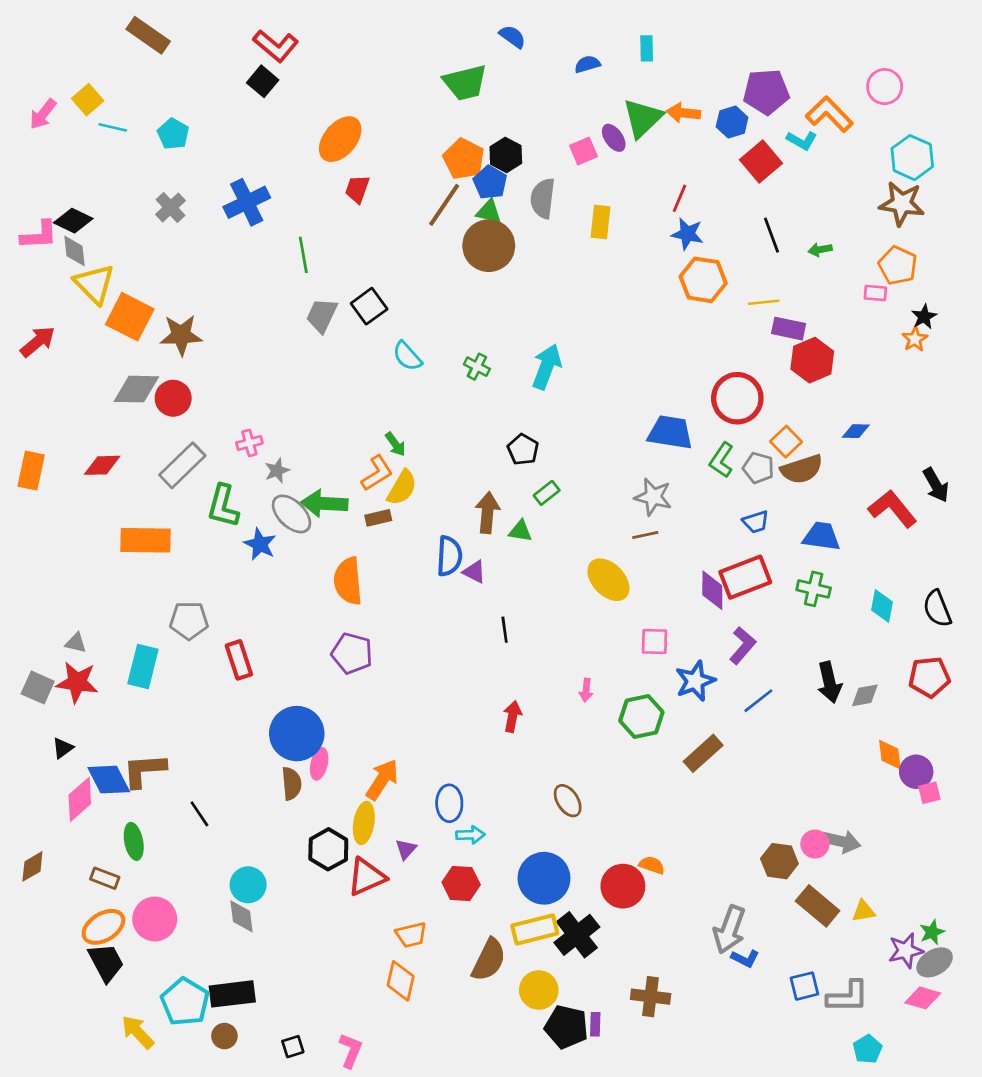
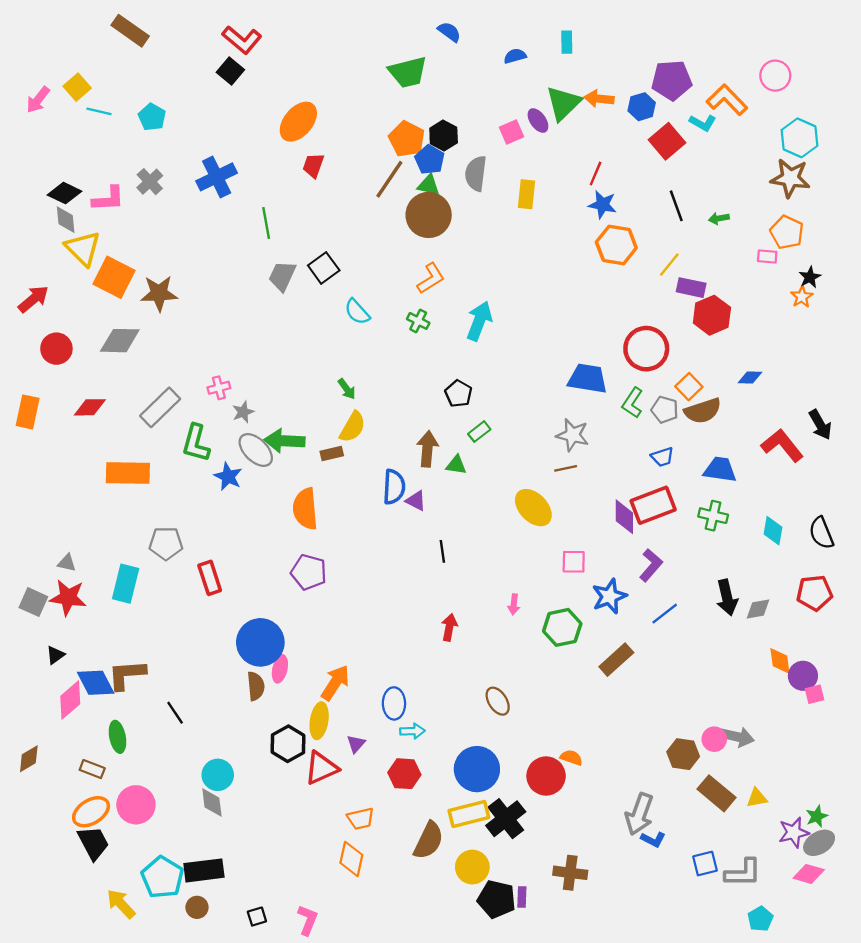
pink L-shape: (39, 235) -> (108, 199), moved
yellow line: (764, 302) -> (669, 265), turned -45
red circle: (173, 398) -> (56, 349), moved
orange L-shape: (377, 473) -> (431, 278), moved

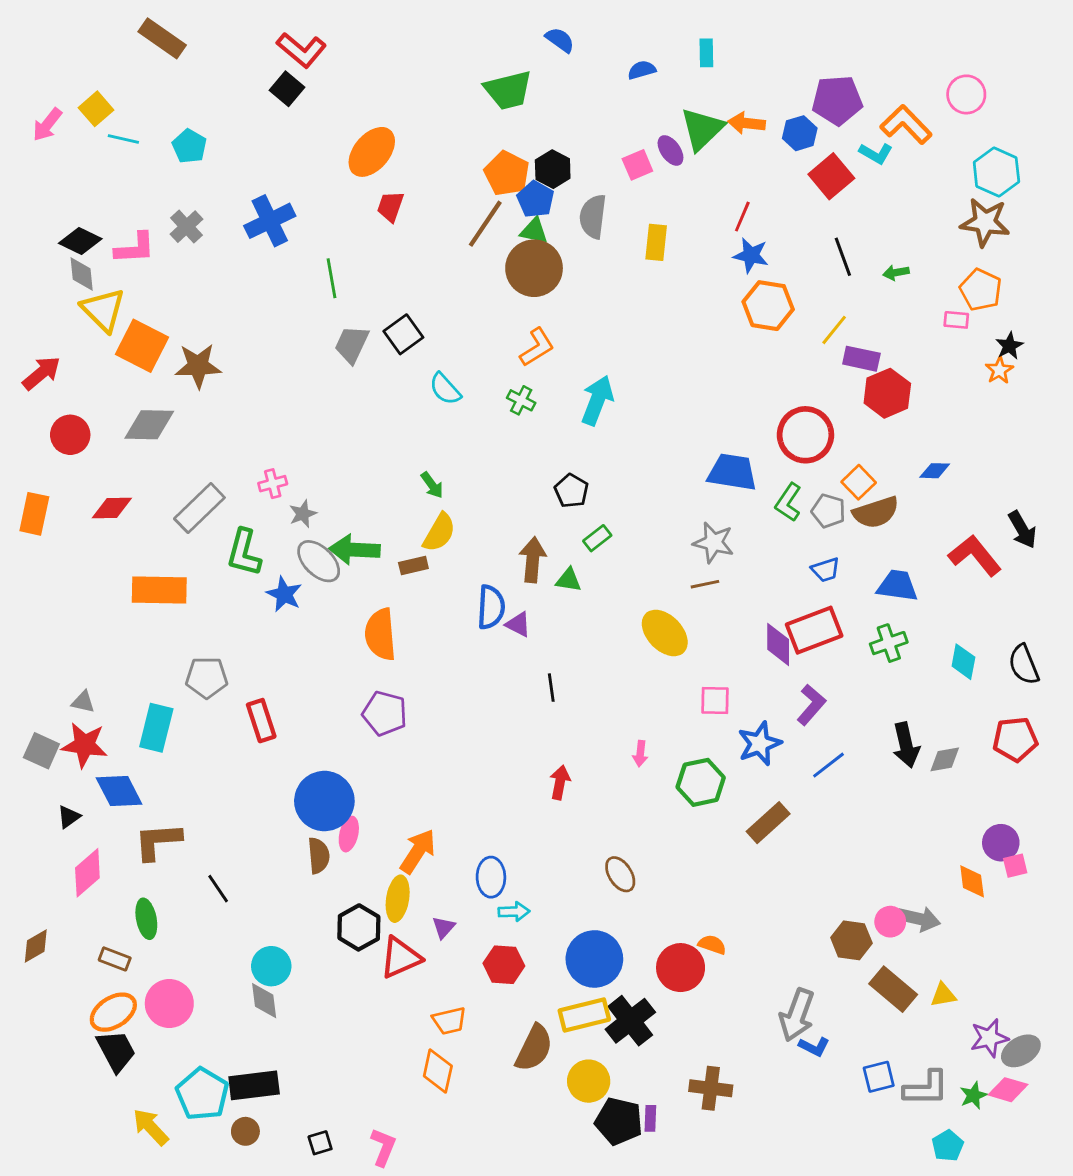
green cross: (713, 516) -> (889, 643), turned -32
orange diamond: (780, 661) -> (972, 881), moved
blue diamond: (96, 683) -> (119, 791), moved
green star: (817, 816) -> (974, 1095), moved

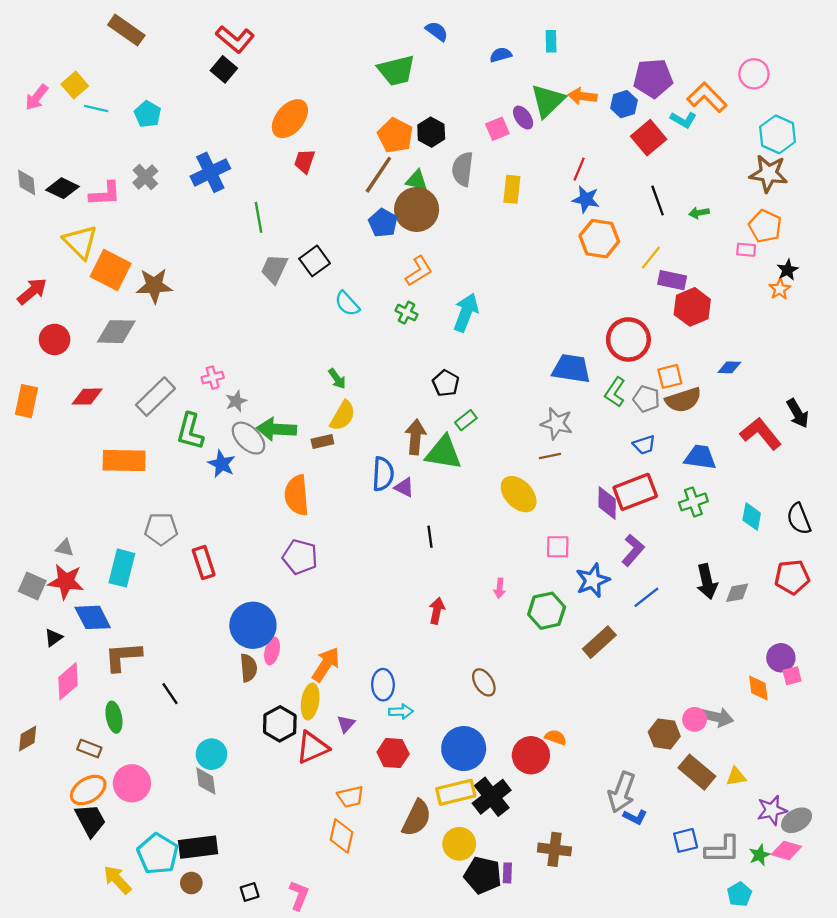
blue pentagon: (535, 199) -> (383, 223), moved
gray diamond: (82, 274) -> (27, 183), moved
orange square: (859, 482) -> (670, 376), turned 30
green triangle: (569, 580) -> (443, 453), size x1.8

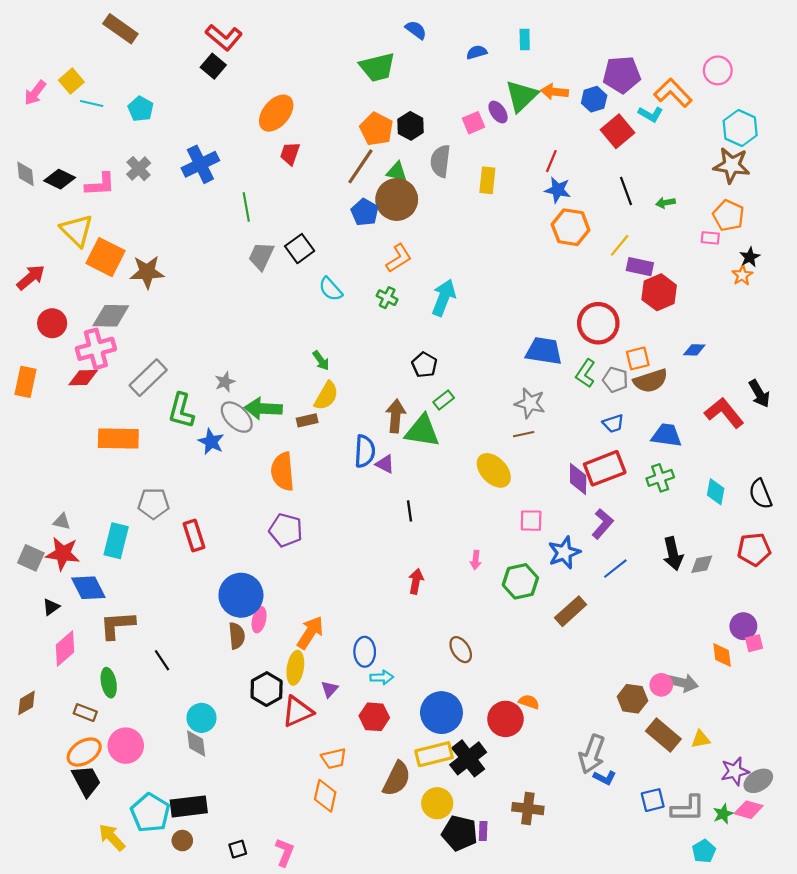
pink cross: (213, 378) -> (96, 349), moved, size x1.8

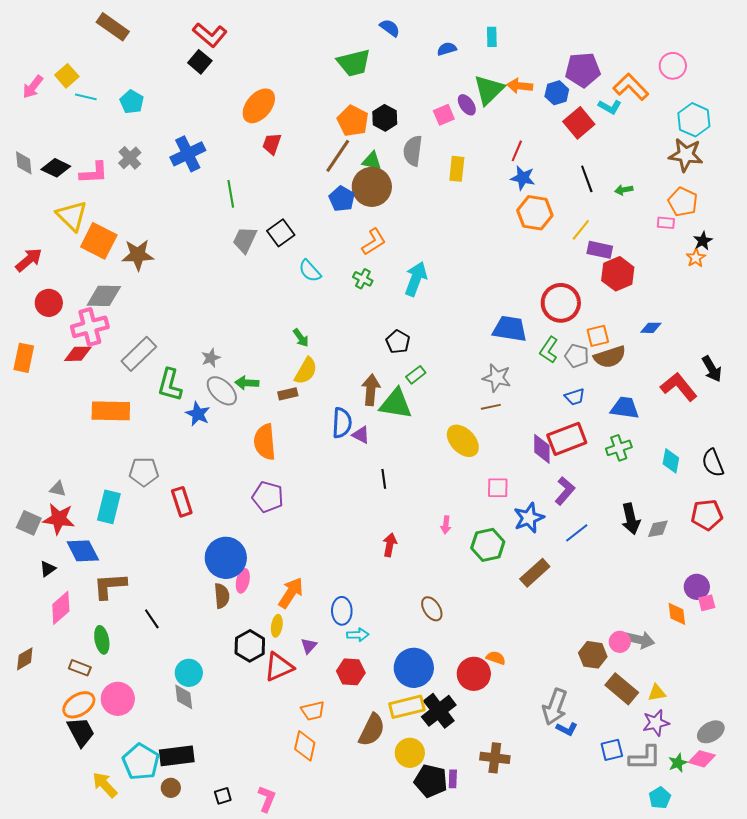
green arrow: (263, 409) -> (247, 383), size x0.7
yellow ellipse: (295, 668) -> (277, 626), size x0.7
purple star: (735, 771) -> (656, 723), moved

